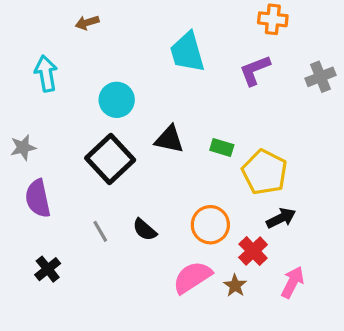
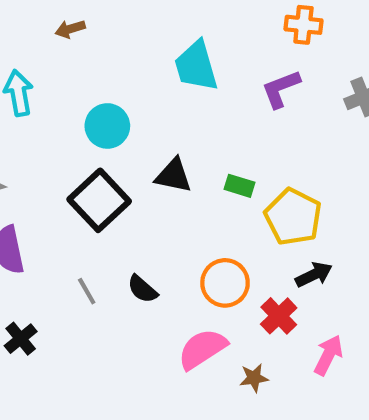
brown star: (235, 286) -> (254, 378), moved, turned 30

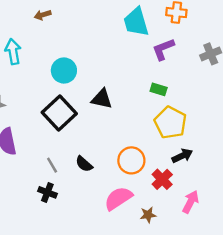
cyan trapezoid: (196, 66) -> (136, 22), moved
green rectangle: (239, 186) -> (159, 89), moved
black cross: (21, 339) -> (47, 192), moved, turned -30

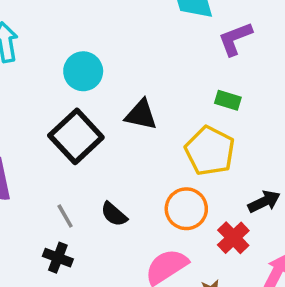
yellow pentagon: (170, 123) -> (210, 151), moved

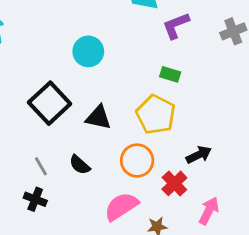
cyan circle: (83, 71) -> (88, 51), moved
black triangle: (141, 115) -> (98, 117), moved

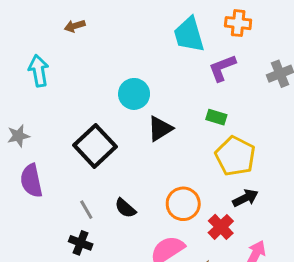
yellow pentagon: (156, 115) -> (235, 156), moved
black triangle: (98, 117) -> (160, 129), moved, turned -44

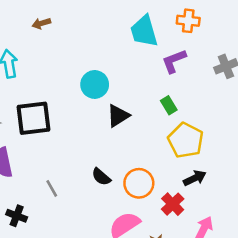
green rectangle: (216, 117) -> (169, 105), turned 42
black square: (95, 146) -> (34, 118), moved, turned 36
black semicircle: (125, 208) -> (101, 177), moved
black cross: (81, 243) -> (17, 216), moved

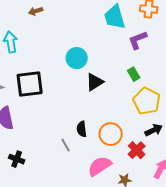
black semicircle: (101, 177) -> (82, 129), turned 42
gray line: (52, 188) -> (66, 145), moved

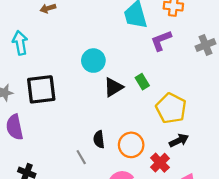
green rectangle: (134, 74) -> (142, 82), moved

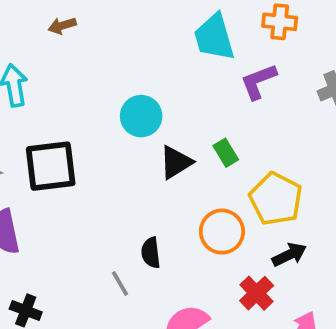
orange circle: (131, 145) -> (222, 232), moved

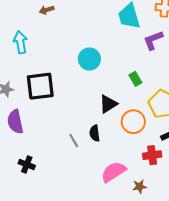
black triangle: (176, 162) -> (108, 104), moved
gray line: (120, 284) -> (74, 141), moved
red cross: (257, 293) -> (152, 155), turned 36

